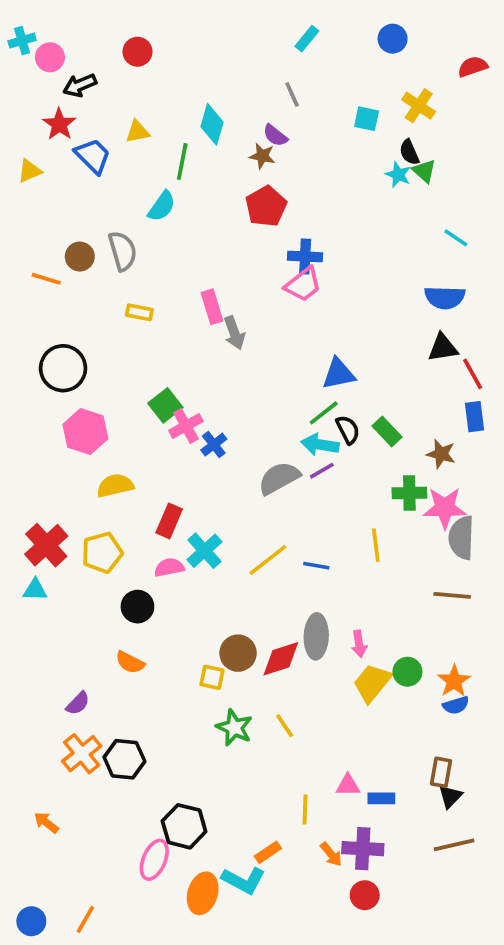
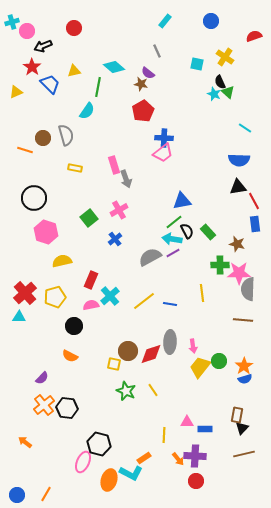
cyan diamond: (212, 124) -> (114, 67), turned -65
pink cross: (186, 426) -> (119, 210), moved

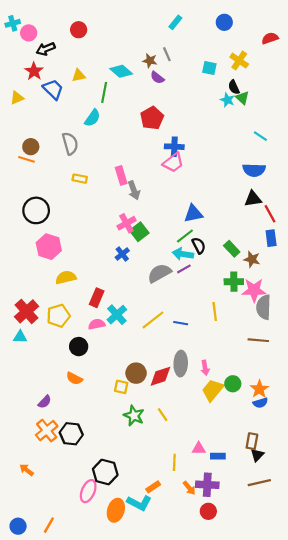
brown star: (141, 84) -> (150, 61), moved
brown circle: (43, 138) -> (31, 147), moved
green square: (89, 218) -> (139, 232), moved
green rectangle: (208, 232) -> (232, 249), moved

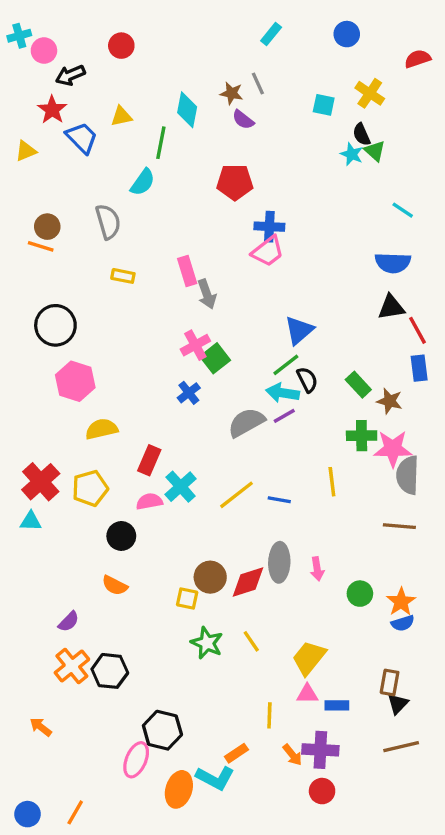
cyan diamond: (121, 71) -> (187, 110), turned 60
red pentagon: (152, 118) -> (235, 182), turned 30
blue triangle: (193, 214) -> (299, 330), turned -30
yellow trapezoid: (213, 390) -> (309, 658), moved

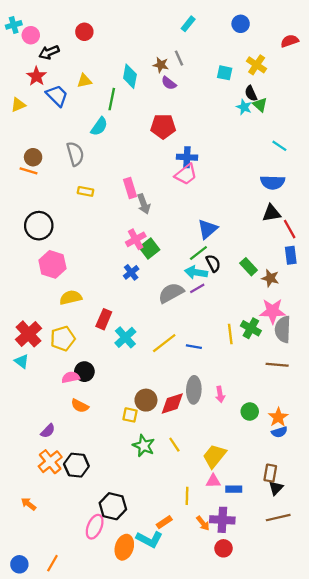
green cross: (362, 436) -> (251, 328), moved, turned 30
pink semicircle: (149, 501) -> (71, 377), moved
cyan triangle: (31, 521) -> (22, 361), turned 35

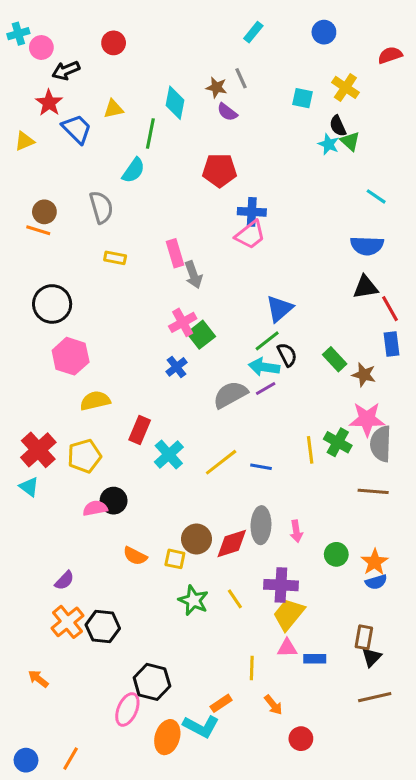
orange semicircle: (80, 406) -> (135, 556), moved
purple cross: (222, 520) -> (281, 585), moved

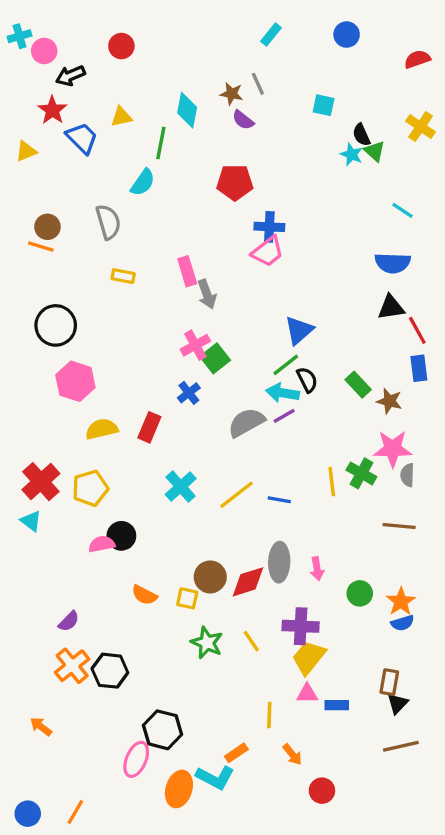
yellow cross: (345, 87) -> (421, 127), moved
red rectangle: (140, 430) -> (149, 427), moved
gray semicircle: (381, 444) -> (407, 475), size x0.6

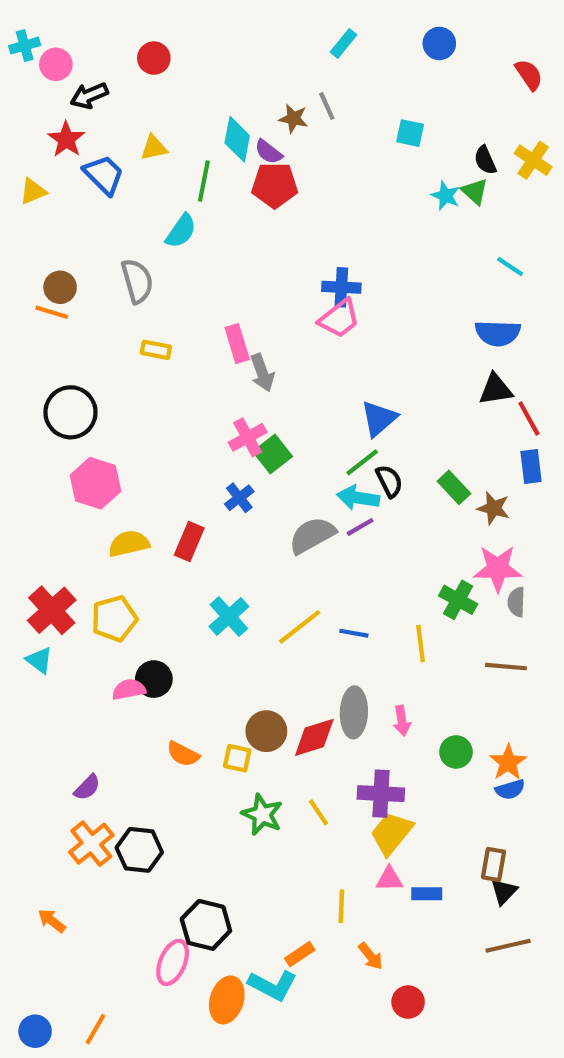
red semicircle: (417, 59) -> (529, 75), turned 75
purple semicircle: (243, 120) -> (268, 152), moved
black semicircle: (361, 135) -> (485, 160), moved
red pentagon: (235, 182) -> (275, 185), moved
yellow line: (332, 482) -> (421, 644), moved

